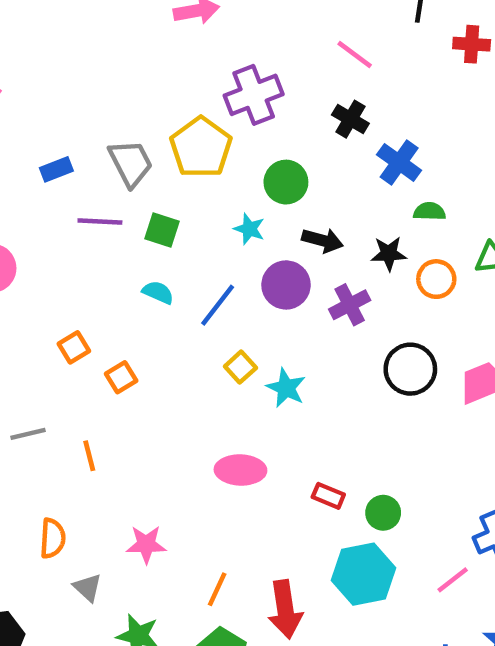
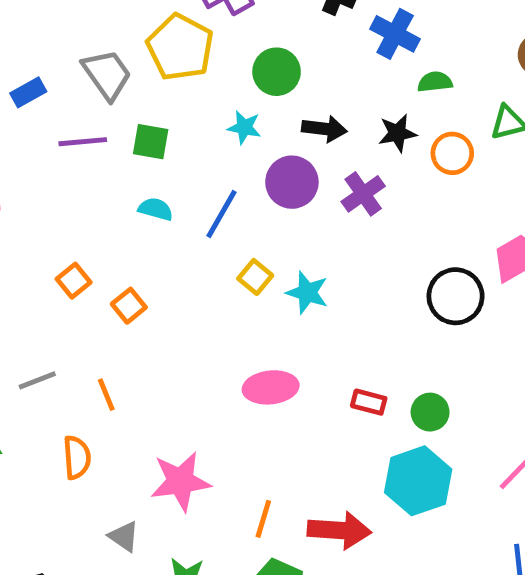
black circle: (410, 369) -> (456, 296), moved
orange semicircle: (53, 538) -> (77, 457), moved
pink star: (146, 544) -> (181, 481), size x1.4
red arrow: (285, 609) -> (339, 530), turned -70

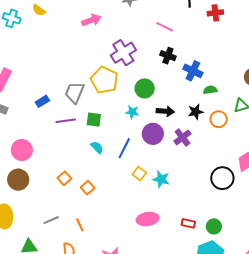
gray trapezoid: (107, 74) -> (75, 93), turned -120
cyan semicircle: (156, 209) -> (97, 147), turned 32

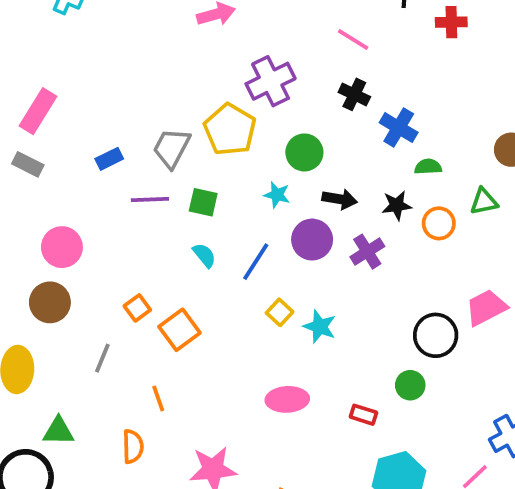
orange square: (88, 188) -> (179, 330), size x1.5
gray line: (51, 220) -> (102, 358), moved, turned -49
green circle: (214, 226) -> (410, 385), moved

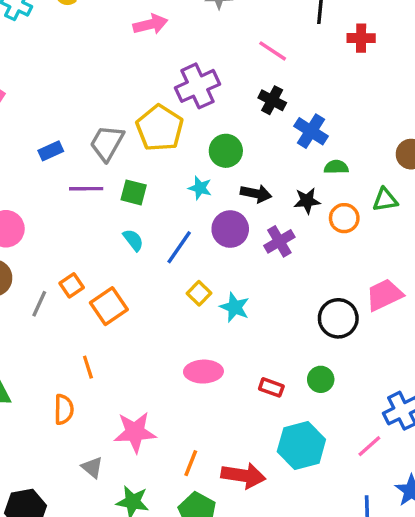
gray line: (102, 358) -> (39, 304), moved
green circle: (410, 385) -> (321, 379), moved

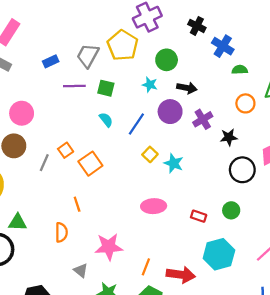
black star: (307, 201) -> (229, 137), moved

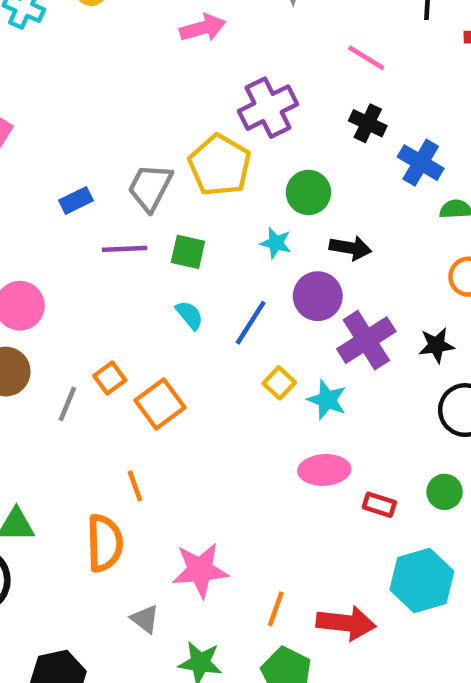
purple cross: (203, 119) -> (366, 340), moved, size x1.4
pink ellipse: (154, 206) -> (324, 470), moved
orange semicircle: (61, 232) -> (105, 543), size x1.4

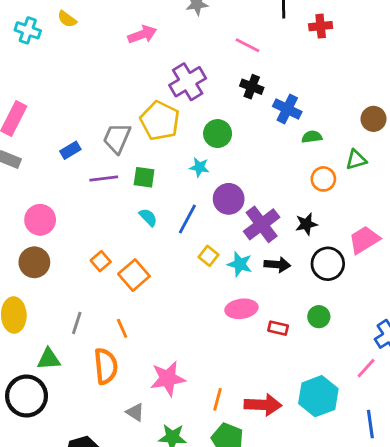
black arrow: (350, 248) -> (277, 265), moved
gray line: (67, 404) -> (77, 323), moved
cyan hexagon: (422, 581) -> (318, 396), moved

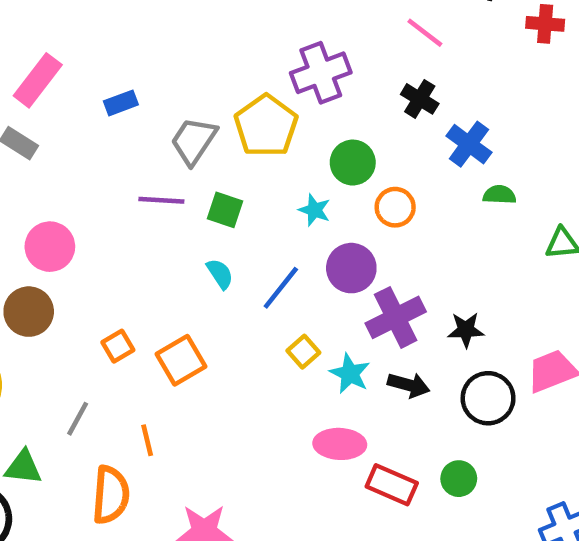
blue rectangle: (70, 150) -> (121, 103), moved
orange circle: (323, 179) -> (395, 207), moved
orange square: (101, 261) -> (118, 346), moved
red rectangle: (278, 328) -> (392, 485), size x1.5

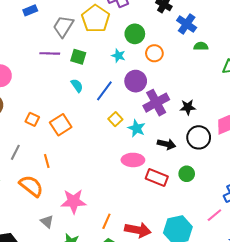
orange square: (118, 346) -> (32, 119), turned -32
black arrow: (409, 385) -> (167, 144), moved
orange semicircle: (111, 495) -> (31, 186), turned -55

